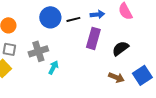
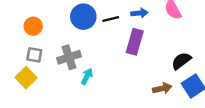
black semicircle: (120, 48) -> (181, 61), moved
brown arrow: (116, 77) -> (162, 88), turned -35

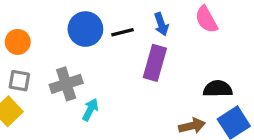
blue arrow: (139, 13) -> (161, 24), turned 77
black semicircle: (181, 61) -> (218, 89), turned 36

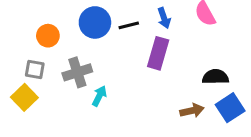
orange circle: (18, 42) -> (48, 36), moved

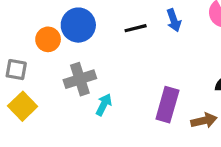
blue circle: (95, 22) -> (78, 25), moved
purple rectangle: (158, 53) -> (167, 105), moved
gray square: (35, 69) -> (16, 70), moved

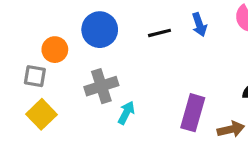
orange circle: (48, 39) -> (55, 50), moved

